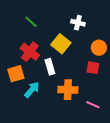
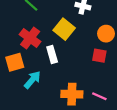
orange cross: (68, 90) -> (72, 94), moved

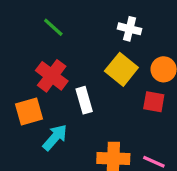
yellow square: (64, 29) -> (121, 69), moved

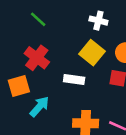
white rectangle: (84, 100) -> (74, 80), moved, turned -66

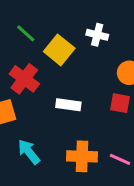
yellow square: (92, 53) -> (59, 50), moved
cyan arrow: (39, 107) -> (29, 152), moved, turned -80

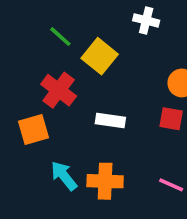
white cross: (97, 35) -> (146, 20), moved
orange cross: (82, 156) -> (105, 181), moved

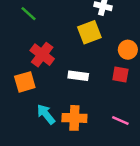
green line: (60, 37) -> (28, 14), moved
yellow square: (100, 56) -> (89, 32), moved, turned 30

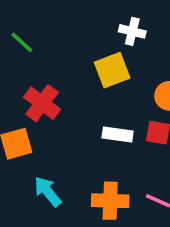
white rectangle: (78, 76) -> (118, 134), moved
orange cross: (74, 118) -> (110, 201), moved

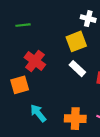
green line: (22, 42) -> (23, 25), turned -48
white rectangle: (118, 134) -> (77, 69), moved, turned 35

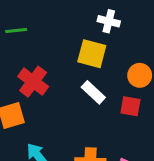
yellow square: (76, 41) -> (92, 54), turned 36

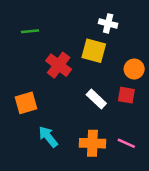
red cross: (33, 82) -> (59, 65), moved
white rectangle: (93, 92) -> (96, 99), moved

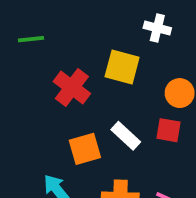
white cross: (108, 23) -> (157, 28), moved
orange square: (26, 103) -> (85, 149), moved

